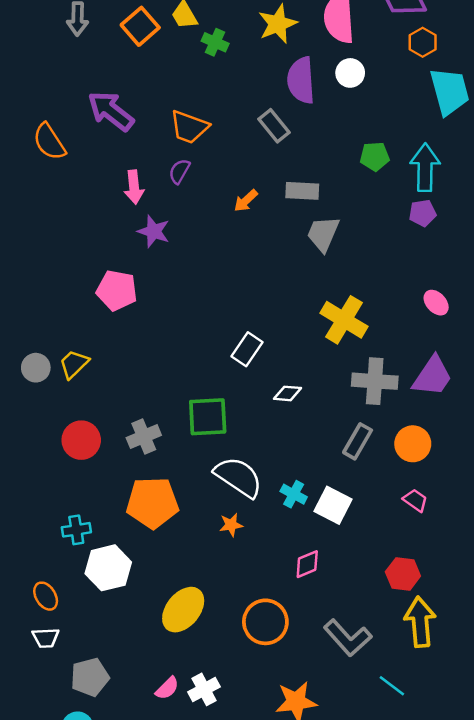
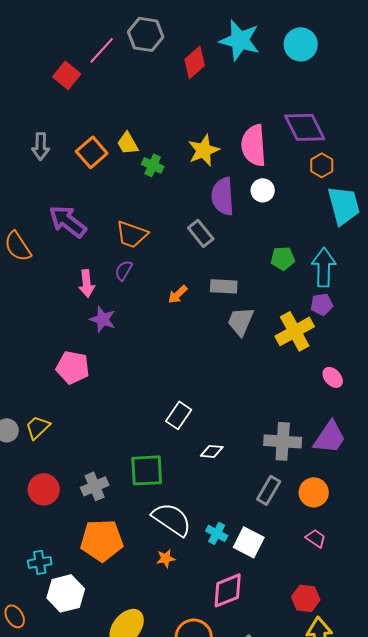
yellow cross: (344, 320) -> (295, 331), moved, turned 30
pink diamond: (307, 564) -> (228, 590), size x1.5

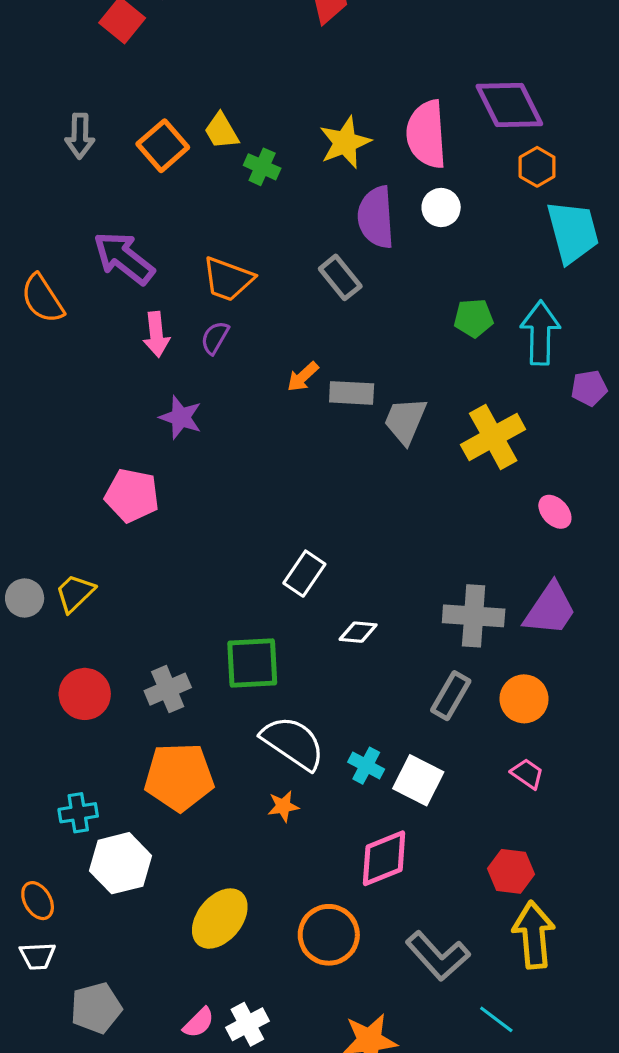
pink arrow: (87, 283) -> (156, 334), moved
gray rectangle: (224, 286) -> (352, 393), moved
purple pentagon: (322, 304) -> (589, 388), moved

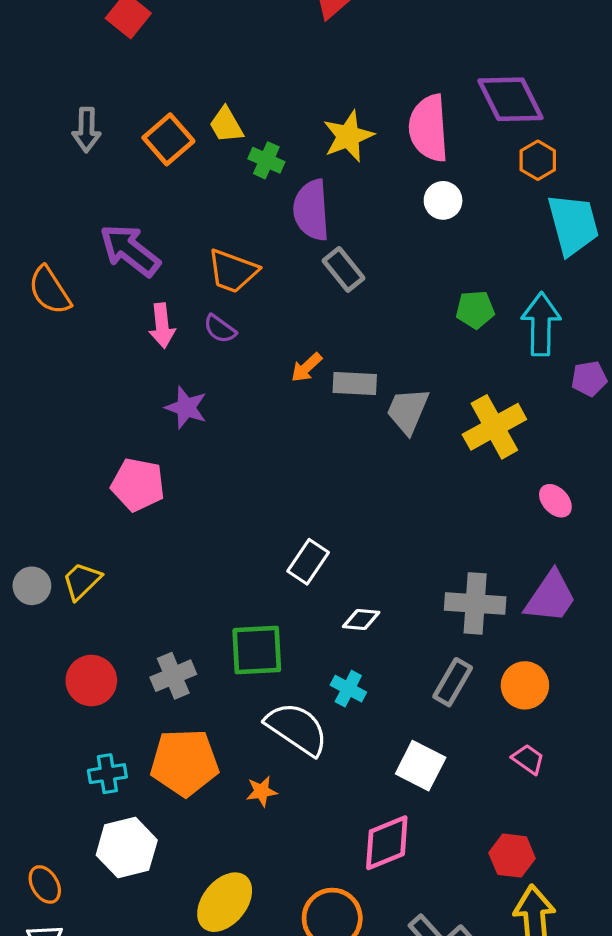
purple semicircle: (376, 217) -> (311, 210), moved
purple semicircle: (215, 338) -> (220, 329), turned -84
cyan cross: (366, 766) -> (348, 689), moved
orange star: (283, 806) -> (262, 791), moved
cyan cross: (78, 813) -> (107, 774), moved

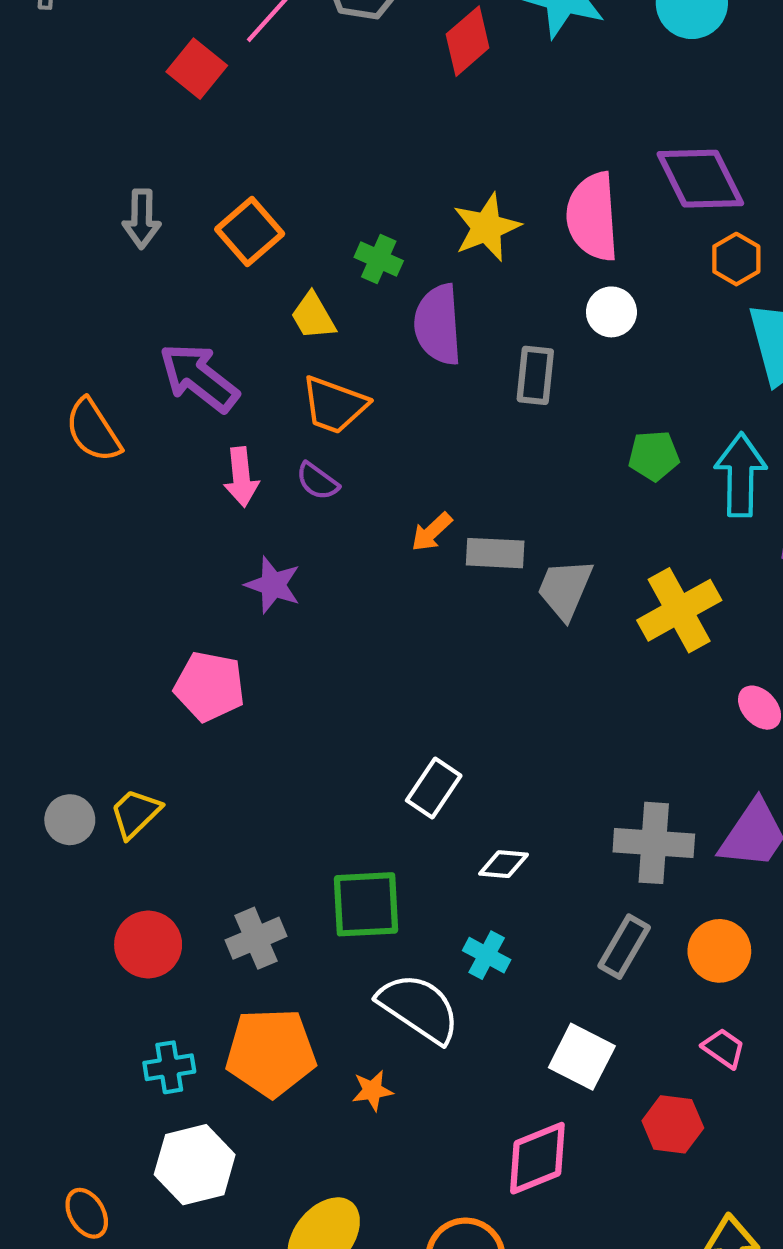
yellow trapezoid: (226, 125) -> (313, 316), moved
gray rectangle: (343, 269) -> (535, 375), moved, turned 45
red hexagon: (512, 856) -> (673, 1124), moved

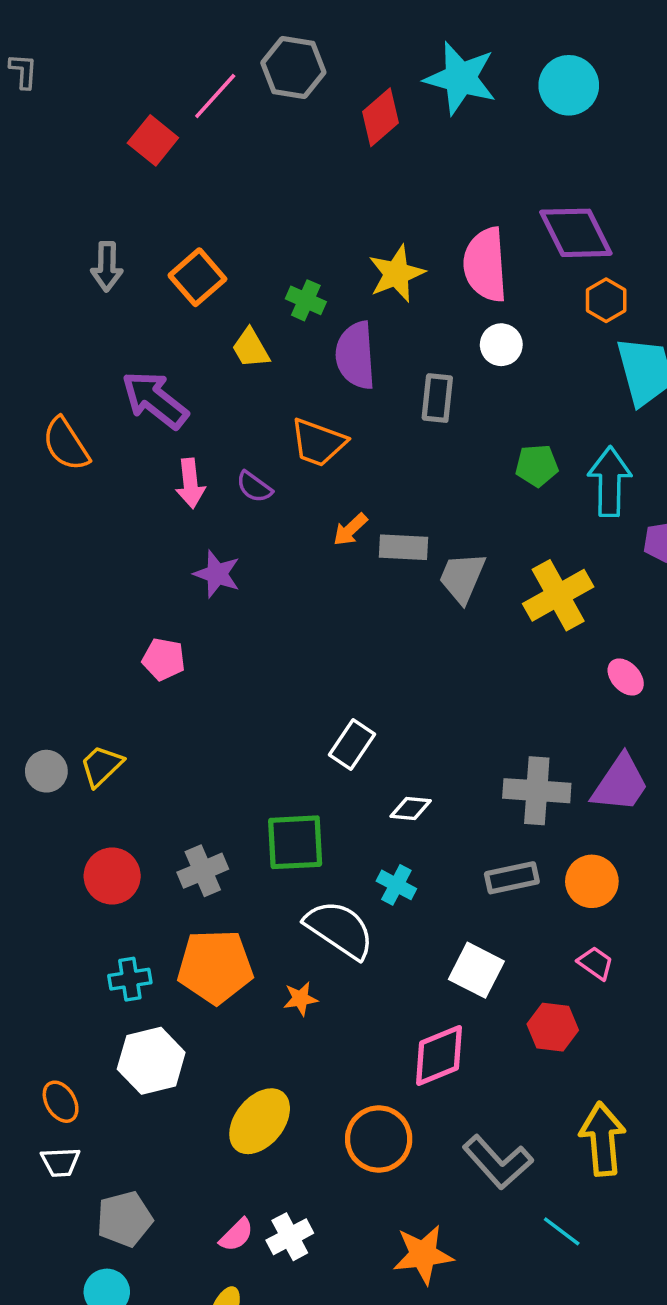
orange trapezoid: (334, 405) -> (318, 442), moved
pink pentagon: (209, 686) -> (164, 659), size x0.7
gray rectangle: (624, 947) -> (512, 878), turned 48

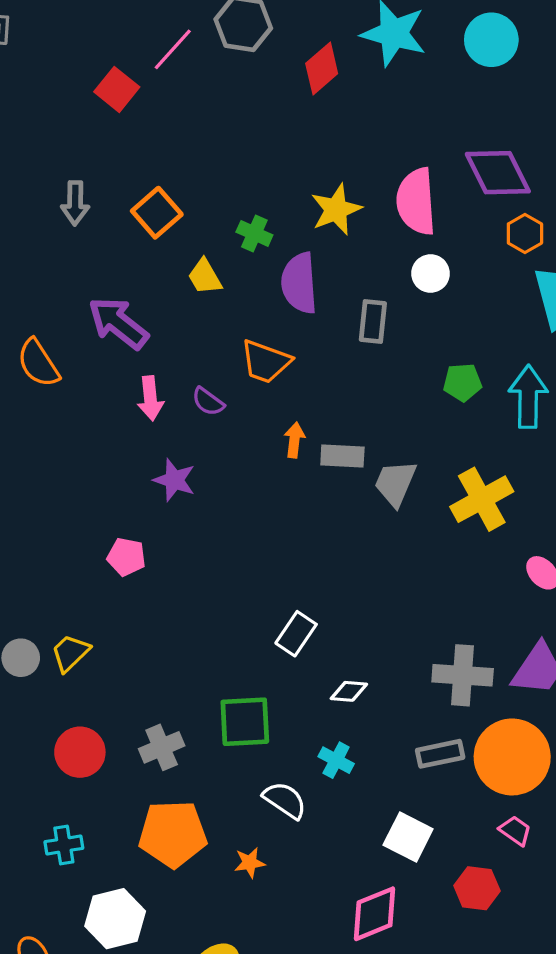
orange arrow: (350, 530) -> (294, 440), turned 140
orange circle: (592, 881) -> (512, 757), size x1.6
white semicircle: (340, 929) -> (285, 800), size x0.7
cyan cross: (130, 979) -> (64, 845), moved

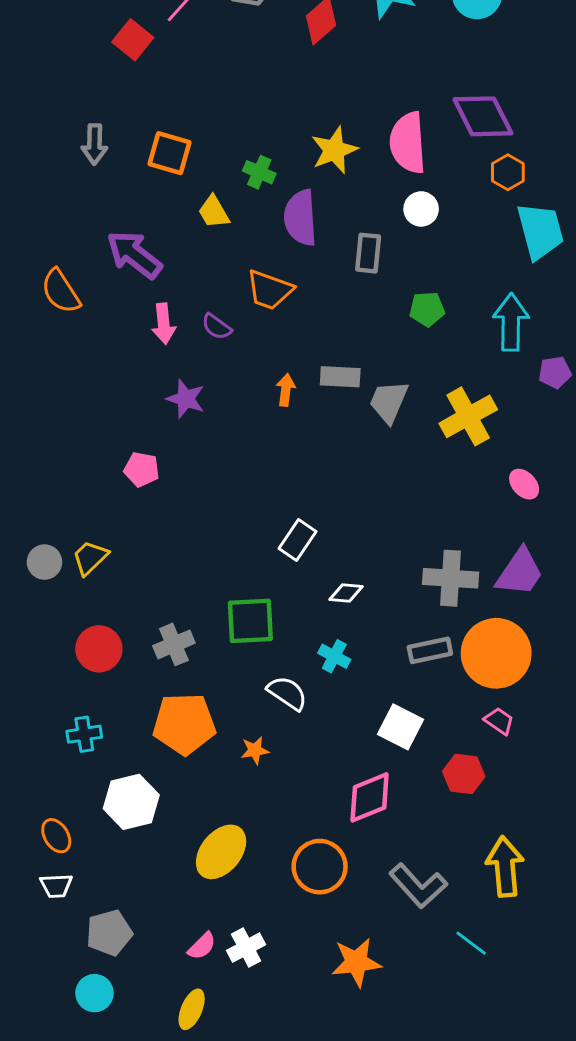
orange square: (157, 213) -> (170, 153), turned -33
green pentagon: (463, 382) -> (427, 309), moved
orange arrow: (294, 440) -> (286, 390), moved

